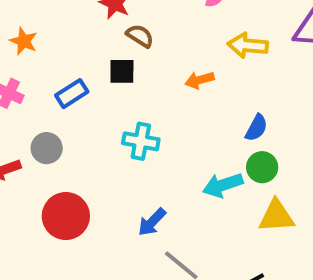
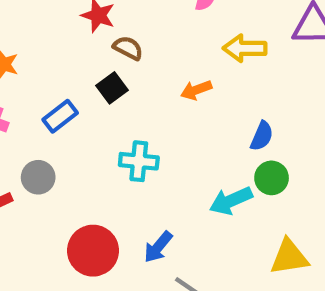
black square: (122, 71) -> (112, 88), turned -32
red circle: (66, 216) -> (93, 251), moved
yellow triangle: (276, 216) -> (289, 257), moved

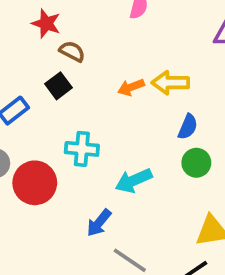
yellow arrow: (245, 48) -> (170, 83), moved
cyan arrow: (231, 201) -> (134, 181), moved
red circle: (93, 251) -> (35, 183), moved

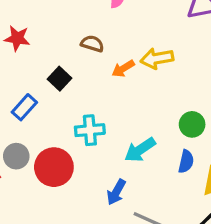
red star: (46, 23) -> (17, 38), moved
brown semicircle: (72, 51) -> (92, 44), moved
blue semicircle: (188, 127) -> (186, 162), moved

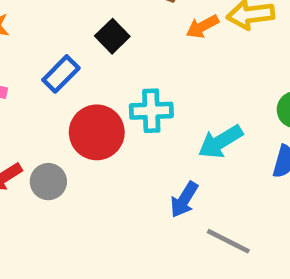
gray circle: (16, 156) -> (48, 182), moved
red circle: (54, 167) -> (97, 132), moved

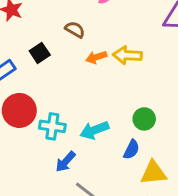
cyan cross: (151, 111) -> (52, 126), moved

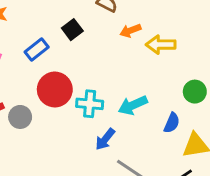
yellow arrow: (127, 55) -> (161, 45), moved
green circle: (144, 119) -> (195, 92), moved

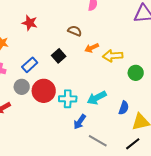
black square: (72, 30) -> (59, 56), moved
green circle: (195, 92) -> (136, 73), moved
gray circle: (20, 117) -> (22, 87), moved

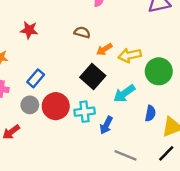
black square: (59, 56) -> (93, 77), moved, size x1.5
green circle: (136, 73) -> (159, 71), size x1.5
cyan arrow: (97, 98) -> (124, 93), moved
blue arrow: (80, 122) -> (106, 125), moved

